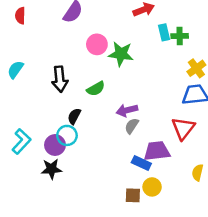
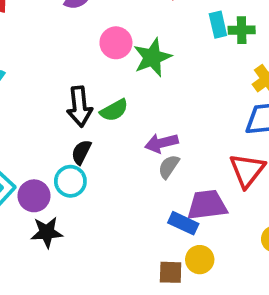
green star: (121, 54) -> (152, 57), turned -30
black arrow: (60, 79) -> (80, 107), moved
purple circle: (55, 145) -> (34, 196), moved

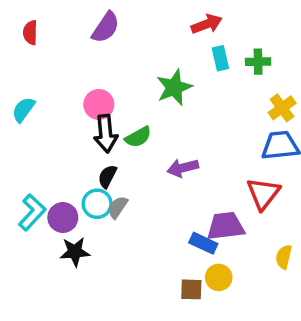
cyan rectangle: (218, 25) -> (220, 58), moved
pink circle: (116, 43) -> (99, 104), moved
gray semicircle: (169, 167) -> (118, 207), moved

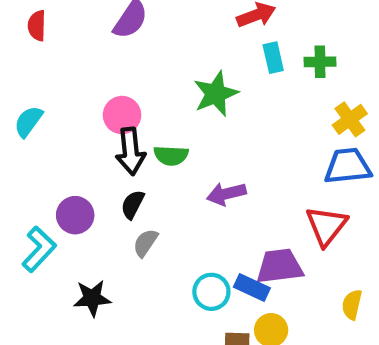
green semicircle: (138, 137) -> (171, 156), turned 32
cyan circle: (97, 204) -> (211, 292), moved
purple circle: (63, 217) -> (75, 215), moved

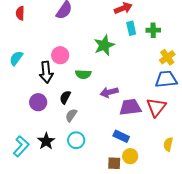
black arrow: (131, 151) -> (46, 72), moved
cyan L-shape: (39, 249) -> (21, 146), moved
purple trapezoid: (280, 266) -> (130, 107), moved
cyan circle: (211, 292) -> (76, 140), moved
black star: (92, 298) -> (46, 141), turned -30

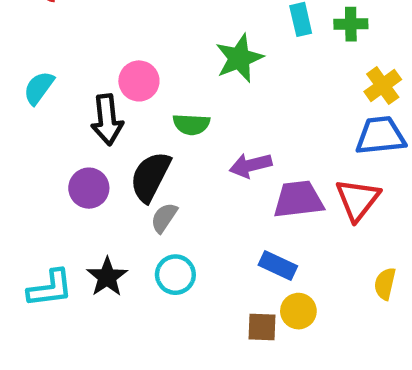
black semicircle: (65, 97) -> (150, 177), size x1.6
cyan L-shape: (21, 146) -> (50, 288), turned 40

